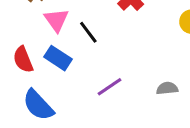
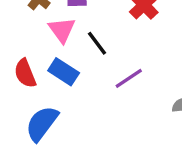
purple line: (110, 87) -> (129, 78), moved
blue semicircle: (38, 105) -> (42, 123), turned 80

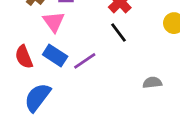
black line: (97, 43) -> (119, 33), moved
purple line: (129, 78) -> (85, 61), moved

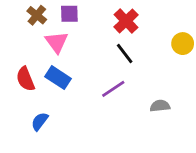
purple line: (85, 61) -> (113, 89), moved
blue semicircle: (37, 97) -> (40, 121), size x0.6

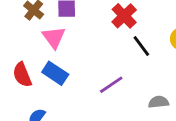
black line: (125, 53) -> (141, 46), moved

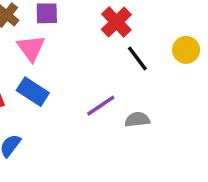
gray semicircle: (159, 102) -> (137, 120), moved

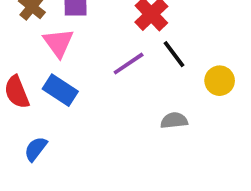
yellow circle: (186, 50) -> (220, 81), moved
purple line: (101, 106) -> (129, 64), moved

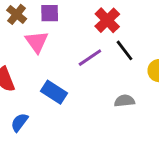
blue rectangle: (60, 90) -> (54, 92), moved

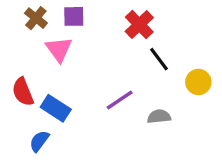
purple line: (90, 58) -> (120, 100), moved
blue rectangle: (54, 92) -> (56, 108), moved

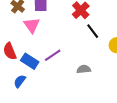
purple line: (120, 100) -> (53, 55), moved
gray semicircle: (159, 116) -> (84, 69), moved

